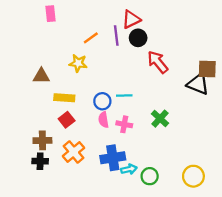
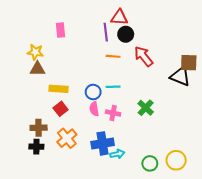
pink rectangle: (50, 14) -> (61, 30), moved
red triangle: (131, 19) -> (119, 17), turned 30
orange line: (91, 38) -> (113, 56), moved, turned 40
yellow star: (78, 63) -> (35, 52), moved
green circle: (150, 176) -> (150, 163), moved

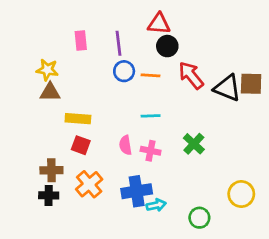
purple line: (106, 32) -> (118, 43), moved
black triangle: (180, 76) -> (227, 88), moved
blue circle: (93, 92) -> (124, 71), moved
red square: (61, 109) -> (81, 145), turned -32
yellow circle: (176, 160) -> (241, 194), moved

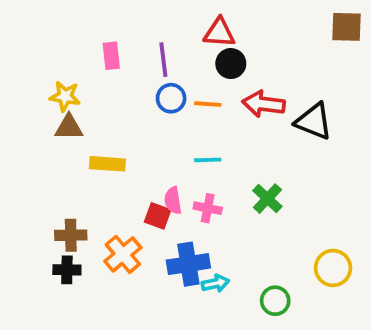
red arrow: (191, 75) -> (264, 104), turned -44
brown square: (251, 84) -> (347, 27), moved
red square: (81, 145) -> (158, 216), moved

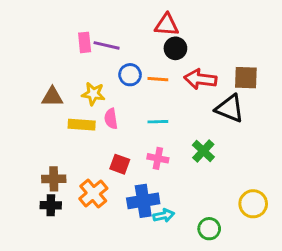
brown square: (347, 27) -> (246, 78), moved
purple line: (163, 60) -> (107, 45), moved, turned -70
yellow star: (65, 96) -> (93, 94), moved
black triangle: (314, 121) -> (230, 108), moved
pink semicircle: (173, 200) -> (111, 119), moved

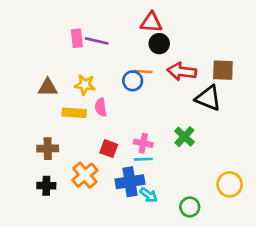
blue circle: (130, 75) -> (133, 81), moved
cyan line: (158, 122) -> (143, 159), moved
brown cross: (54, 179) -> (48, 149), moved
cyan arrow: (164, 216) -> (149, 195), turned 48

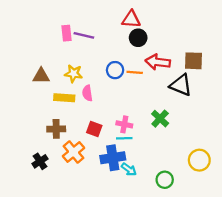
orange line: (143, 72) -> (135, 72), moved
brown cross: (48, 149) -> (56, 129), moved
black cross: (46, 186) -> (40, 161), turned -35

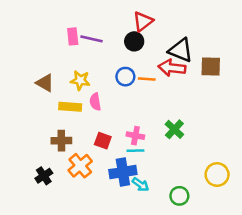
red triangle: (131, 19) -> (143, 21), turned -42
black circle: (138, 38) -> (134, 41), moved
brown triangle: (41, 76) -> (45, 83), turned 30
black triangle: (181, 85) -> (181, 50), moved

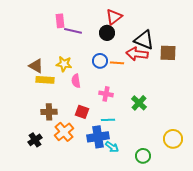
pink rectangle: (73, 36) -> (60, 21), moved
yellow rectangle: (70, 107) -> (45, 80), moved
pink cross: (135, 136) -> (106, 94), moved

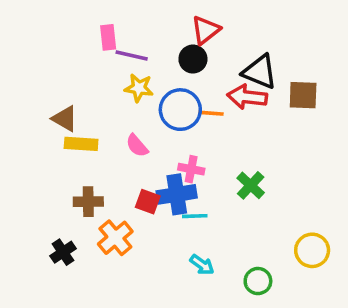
blue circle: (100, 61) -> (180, 110), size x1.5
yellow star: (64, 64) -> (139, 88), moved
pink semicircle: (76, 81) -> (137, 146), turned -32
blue cross: (98, 137) -> (177, 194), moved

